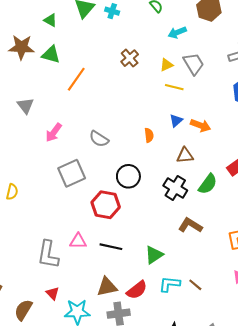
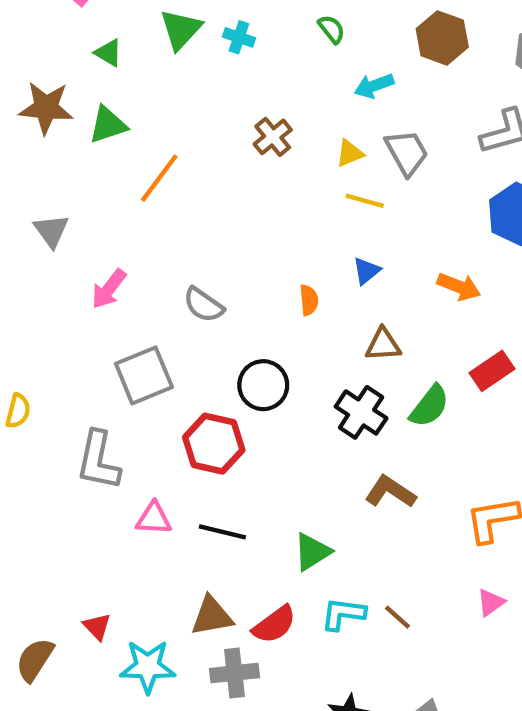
green triangle: (51, 55) -> (108, 125), turned -36
orange arrow: (201, 125) -> (459, 287), moved
gray L-shape: (48, 255) -> (98, 460), moved

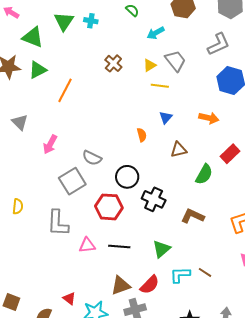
green triangle: (108, 53) -> (33, 37), size x1.6
gray semicircle: (203, 305) -> (92, 158), moved
black cross: (361, 412) -> (154, 199), moved

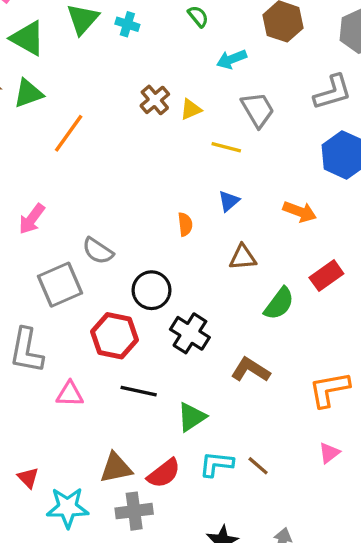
yellow triangle: (150, 65) -> (191, 109), moved
black line: (119, 246) -> (139, 391), moved

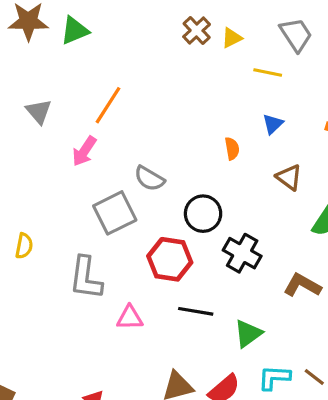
orange line: (69, 133) -> (108, 105), moved
brown triangle: (243, 257) -> (289, 177), turned 44

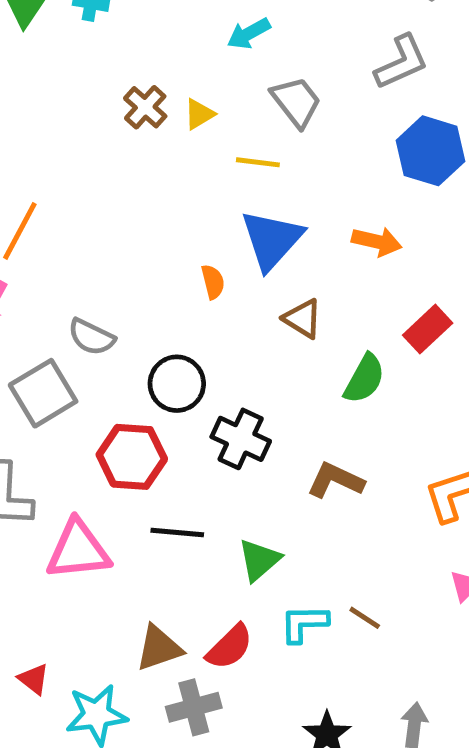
blue triangle: (273, 124) -> (272, 240), size x2.0
pink triangle: (130, 318) -> (78, 550), size x1.6

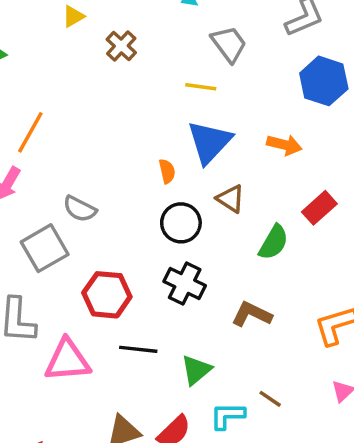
yellow triangle: (199, 114) -> (73, 16), moved
black circle: (177, 384) -> (181, 223), moved
brown line: (365, 618) -> (270, 399), moved

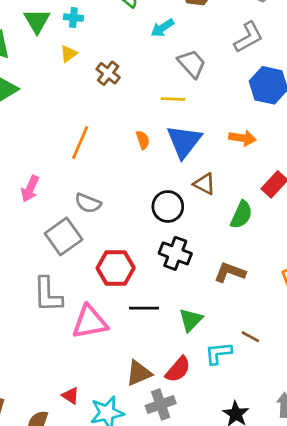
orange line: (30, 132) -> (80, 143), moved
orange semicircle: (167, 171) -> (143, 140), moved

